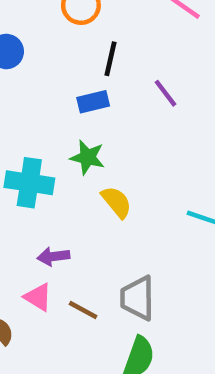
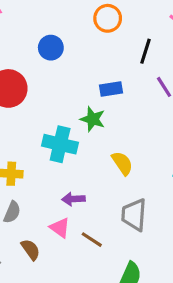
black line: (111, 59) -> (145, 51), moved
green star: (87, 157) -> (93, 119), moved
gray trapezoid: (138, 298) -> (134, 215), moved

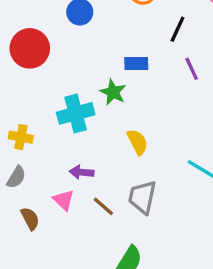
cyan cross: (60, 144) -> (76, 113), turned -36
brown line: (92, 240) -> (103, 206), moved

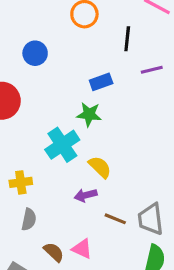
purple line: (192, 69) -> (152, 70), turned -60
yellow semicircle: (137, 142) -> (100, 167), moved
gray trapezoid: (142, 197) -> (151, 219), moved
pink triangle: (64, 200) -> (82, 249), moved

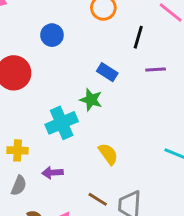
blue rectangle: (101, 82) -> (107, 72), turned 42
yellow semicircle: (100, 167) -> (108, 154), moved
purple arrow: (86, 195) -> (52, 173), moved

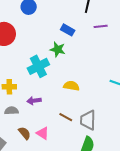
yellow semicircle: (108, 154) -> (71, 86), turned -42
gray semicircle: (19, 186) -> (11, 111), turned -112

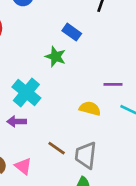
purple line: (101, 26) -> (113, 84), moved
cyan cross: (38, 66) -> (26, 92), moved, turned -30
yellow semicircle: (71, 86) -> (90, 108), moved

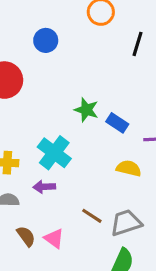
blue rectangle: (72, 32) -> (117, 123), moved
gray trapezoid: (86, 155) -> (126, 223), turned 68

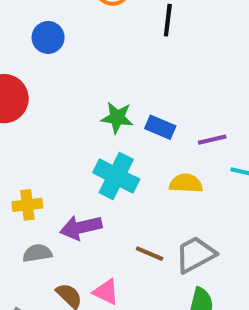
cyan cross: (54, 153) -> (116, 176), moved
purple arrow: (44, 187) -> (81, 227), size x1.4

